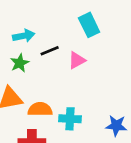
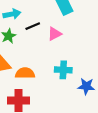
cyan cross: (70, 119) -> (63, 70), moved

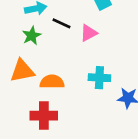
black line: (33, 26) -> (61, 23), turned 48

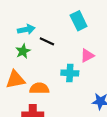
pink triangle: (89, 33) -> (87, 56), moved
cyan cross: (99, 78) -> (70, 73), moved

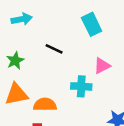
cyan arrow: (26, 29) -> (22, 19), moved
green star: (23, 51) -> (15, 61), moved

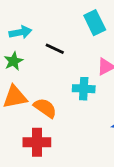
cyan arrow: (22, 19) -> (20, 32), moved
orange semicircle: (45, 105) -> (45, 108), turned 35

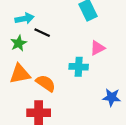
black line: (55, 49) -> (42, 33), moved

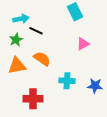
cyan cross: (79, 67) -> (67, 81), moved
orange semicircle: (46, 83) -> (42, 59), moved

